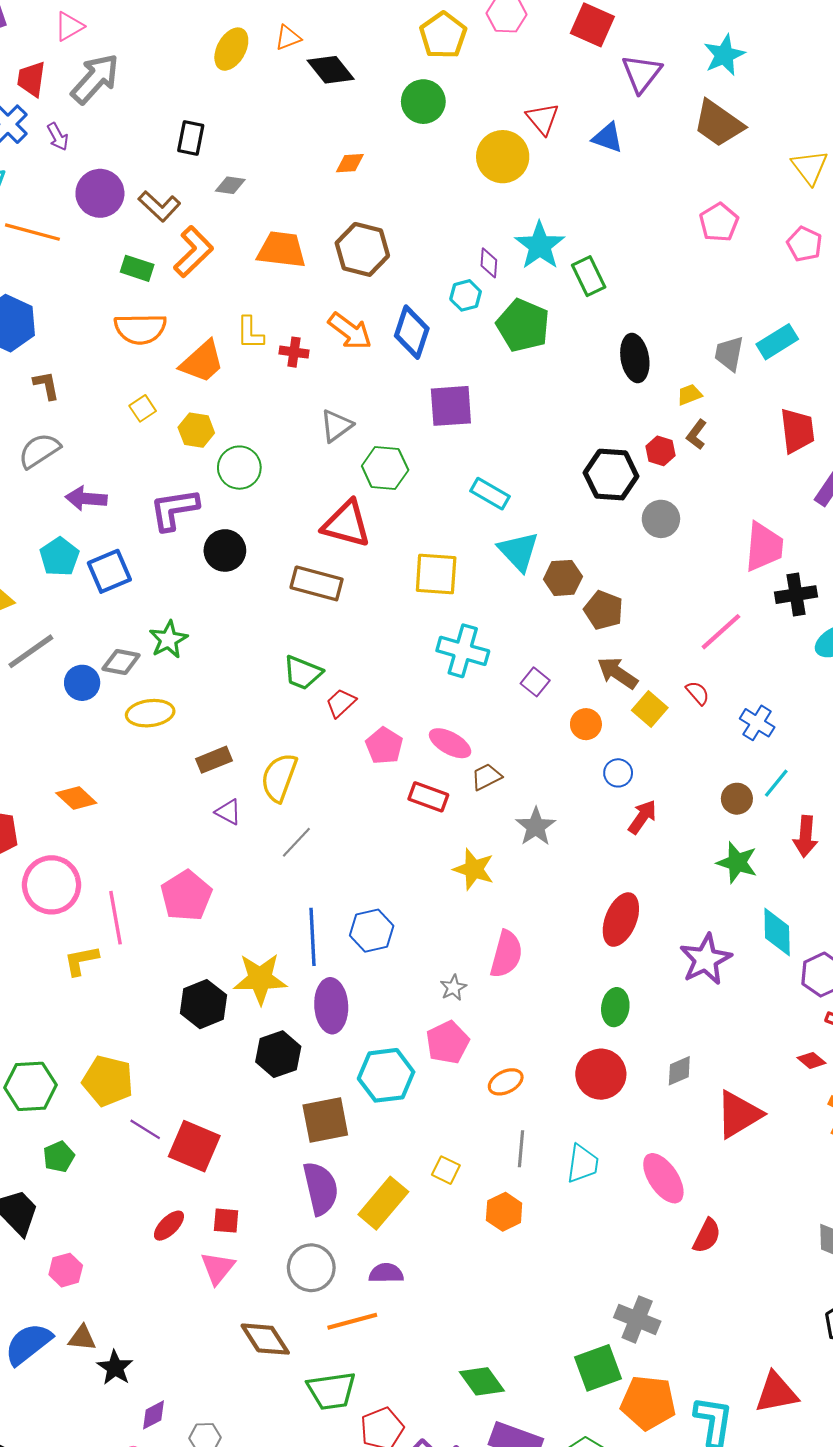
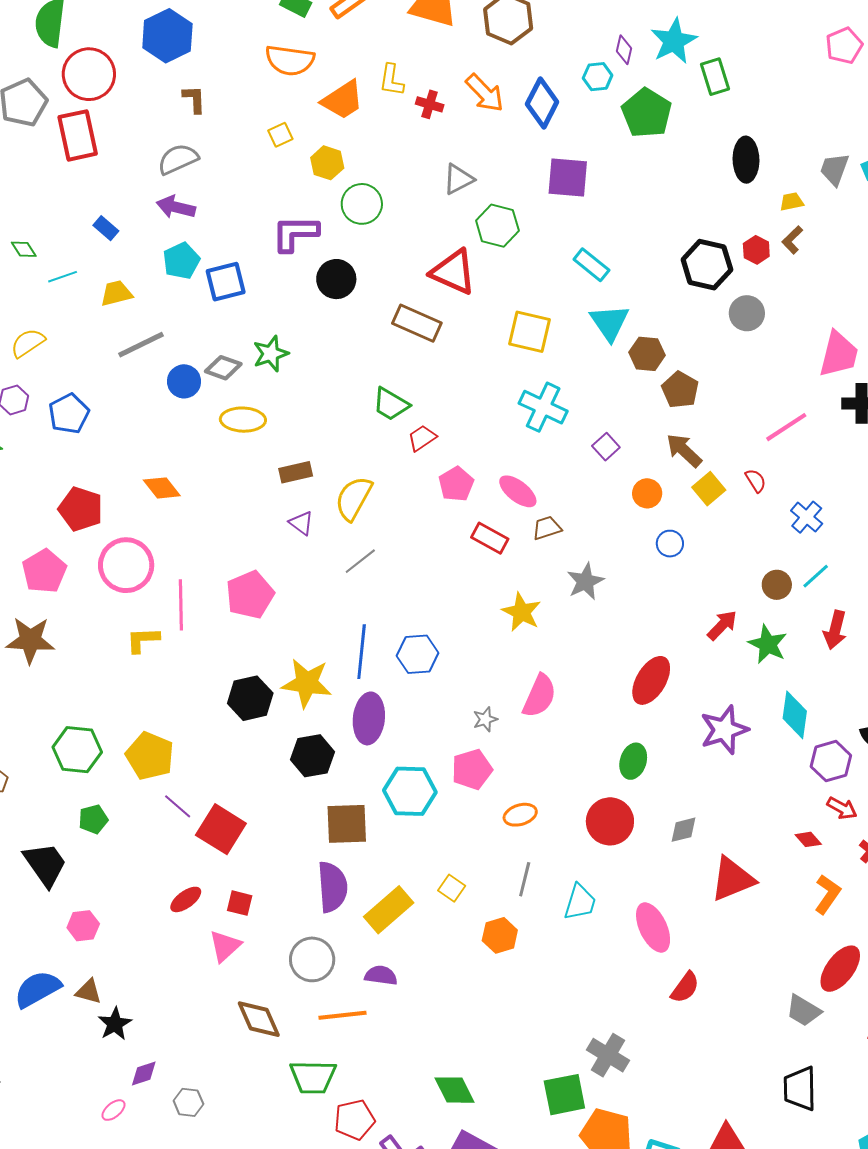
purple arrow: (86, 498) -> (176, 207), moved
red arrow: (642, 817) -> (722, 625), moved

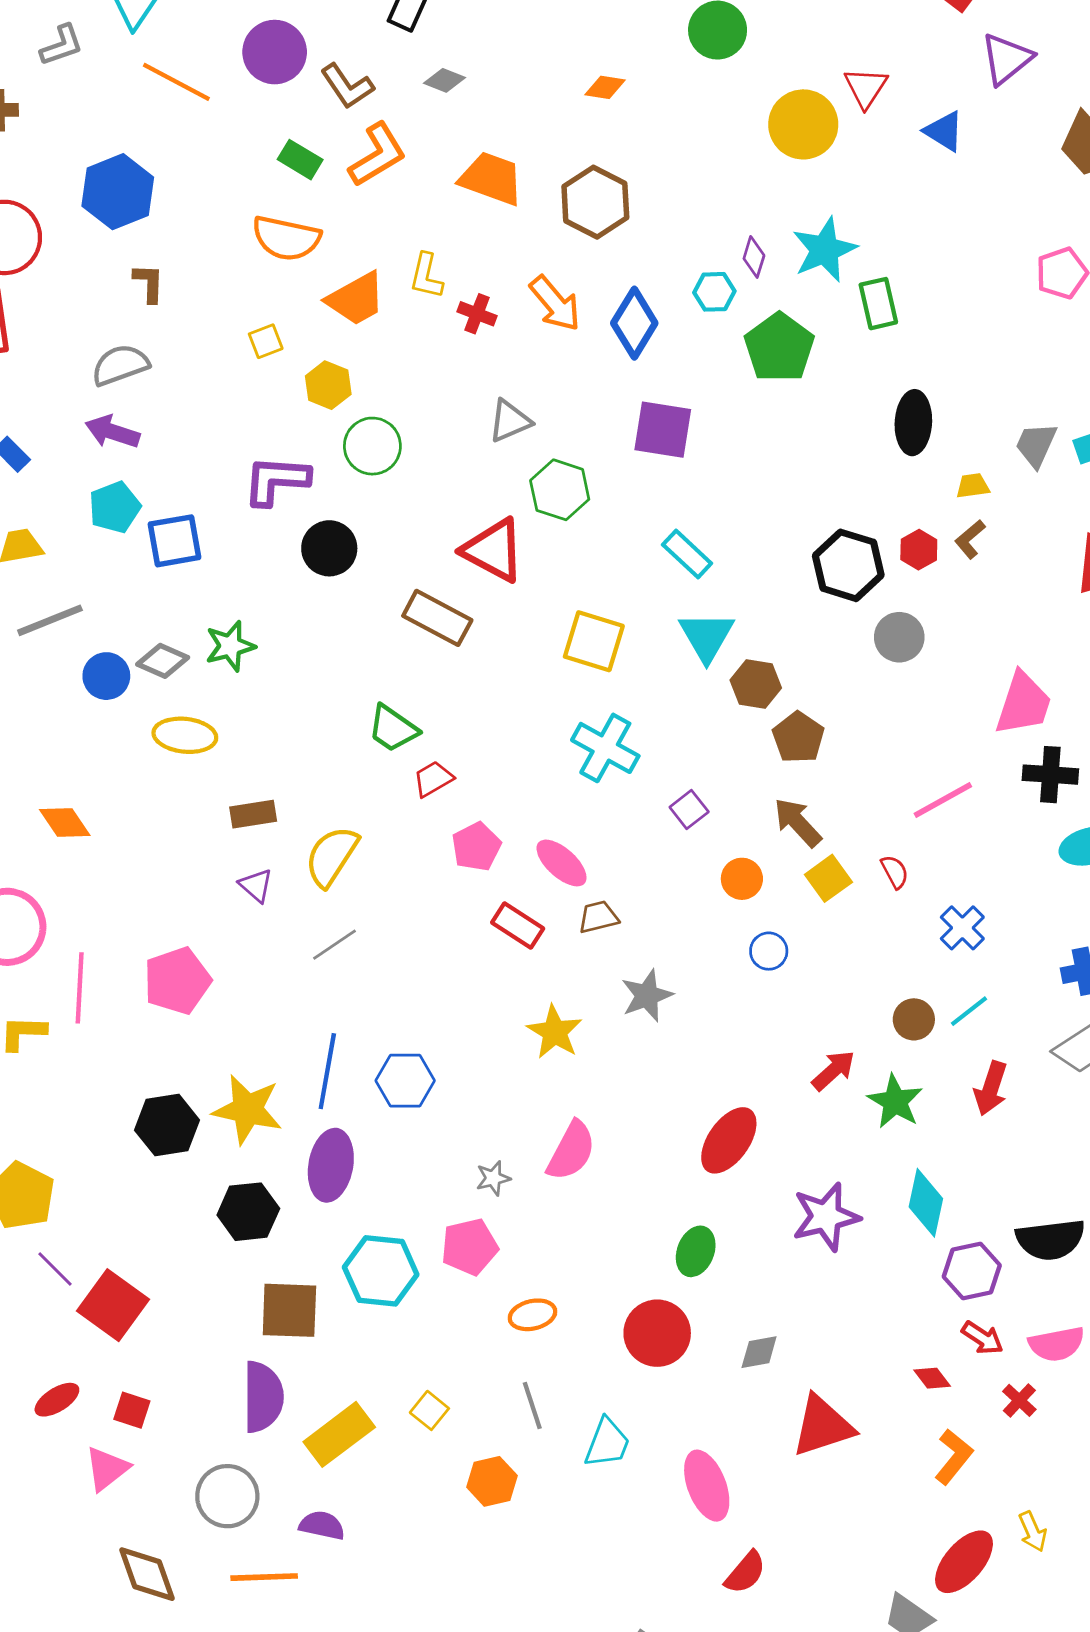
gray line: (525, 879) -> (532, 1406), turned -36

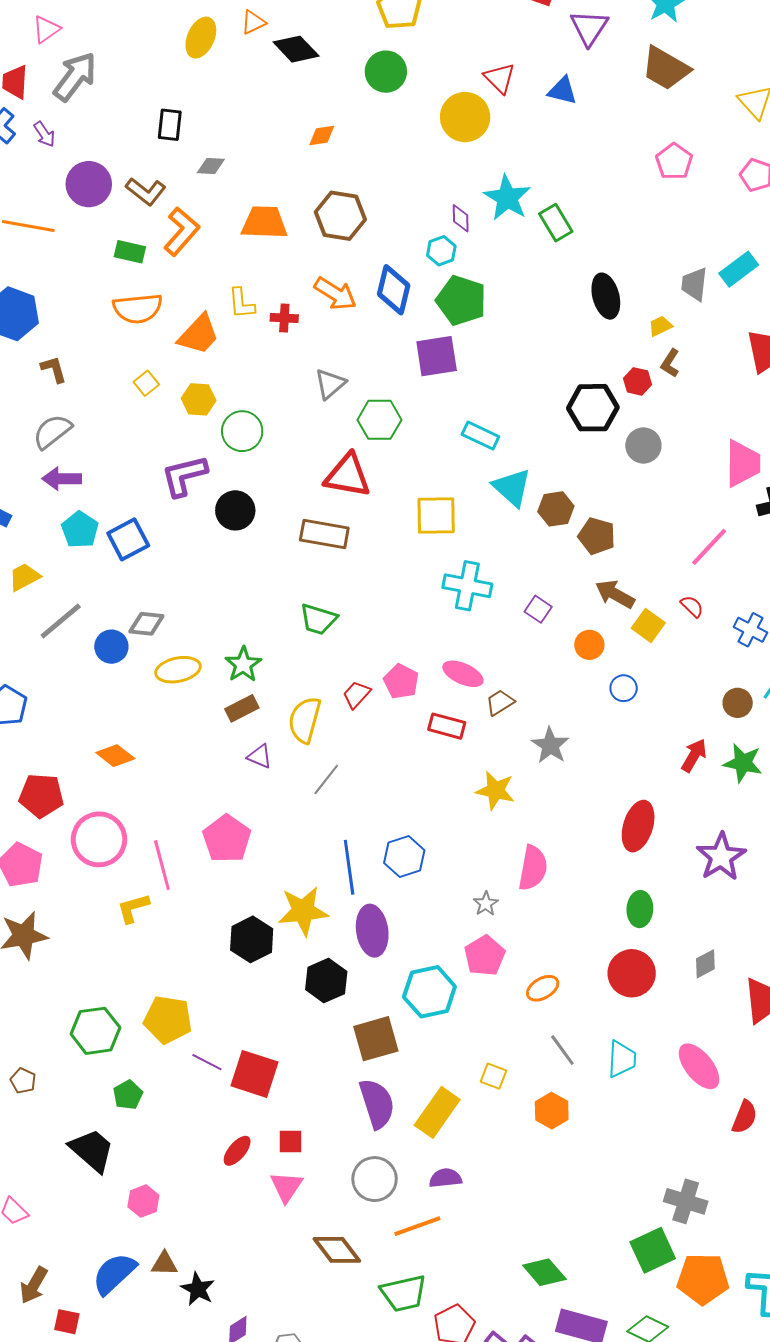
green pentagon: (779, 347) -> (461, 300), moved
green star: (230, 646) -> (243, 665), moved
red trapezoid: (433, 779) -> (357, 694), moved

